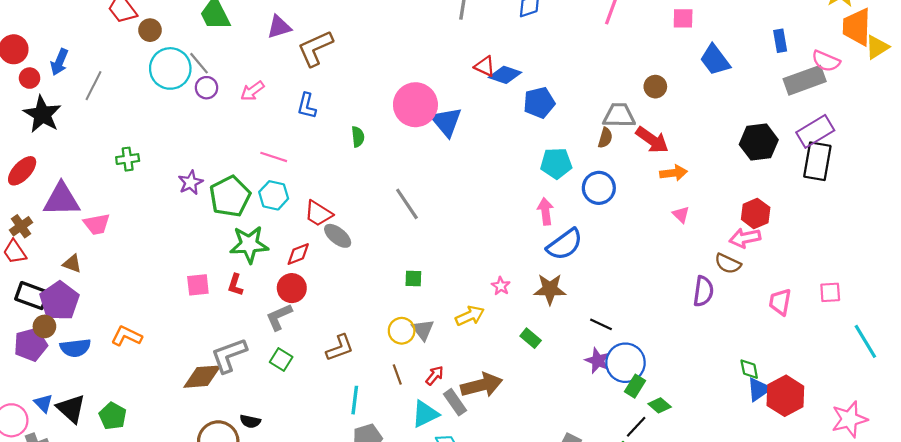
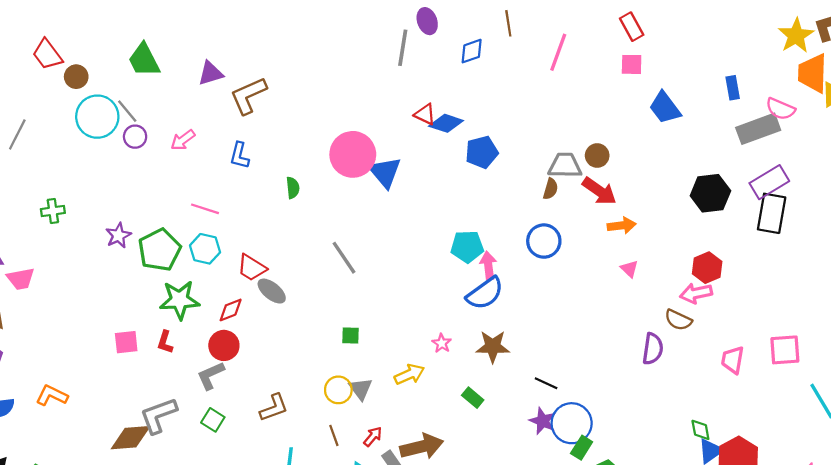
brown circle: (655, 87) -> (597, 156), moved
cyan pentagon: (556, 163) -> (467, 247), moved
blue semicircle: (565, 244) -> (485, 293), moved
pink square: (830, 292) -> (785, 350), size x1.4

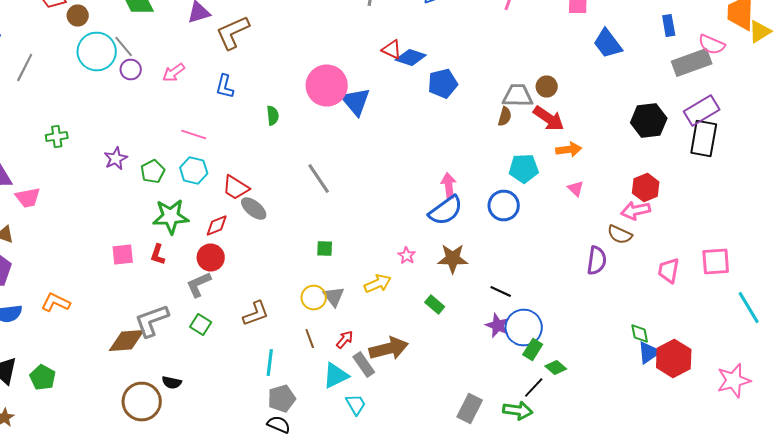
blue circle: (544, 241) -> (504, 206), moved
cyan pentagon: (467, 247) -> (524, 168), moved
green pentagon: (159, 250) -> (153, 172), size x0.6

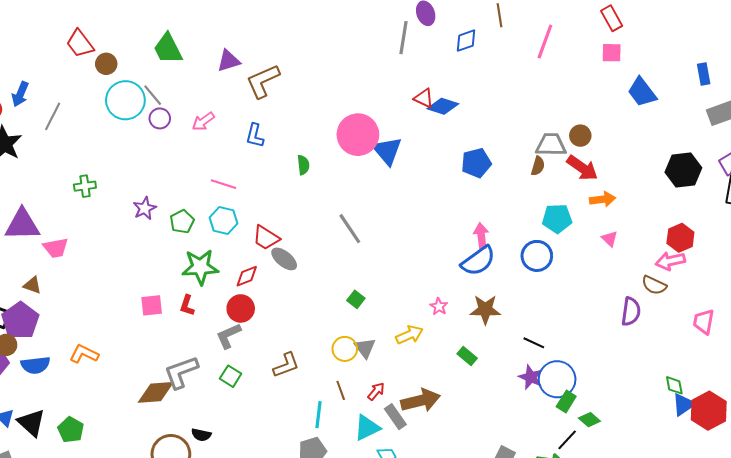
blue pentagon: (443, 84) -> (476, 163), moved
green square: (325, 248) -> (356, 299), turned 36
cyan line: (270, 362) -> (318, 415), moved

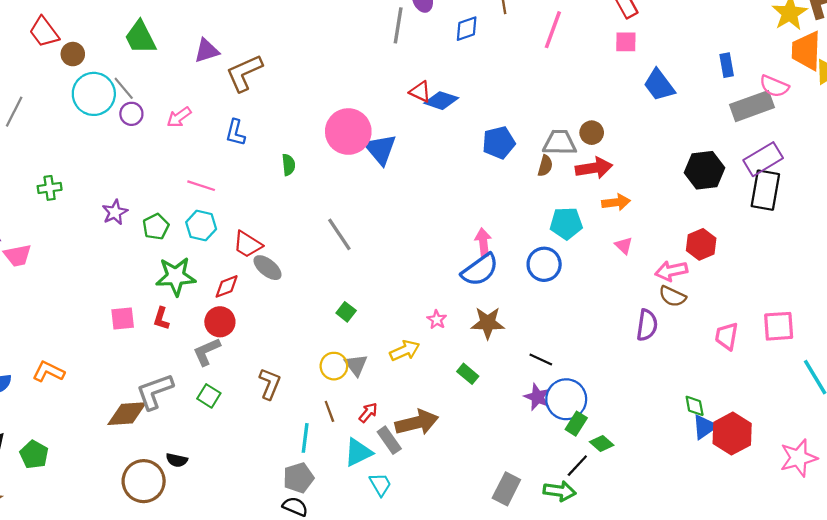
blue pentagon: (476, 163) -> (499, 143), moved
red arrow: (582, 168) -> (594, 168), turned -44
pink arrow: (670, 261) -> (671, 271), moved
brown L-shape: (286, 365) -> (270, 384), turned -48

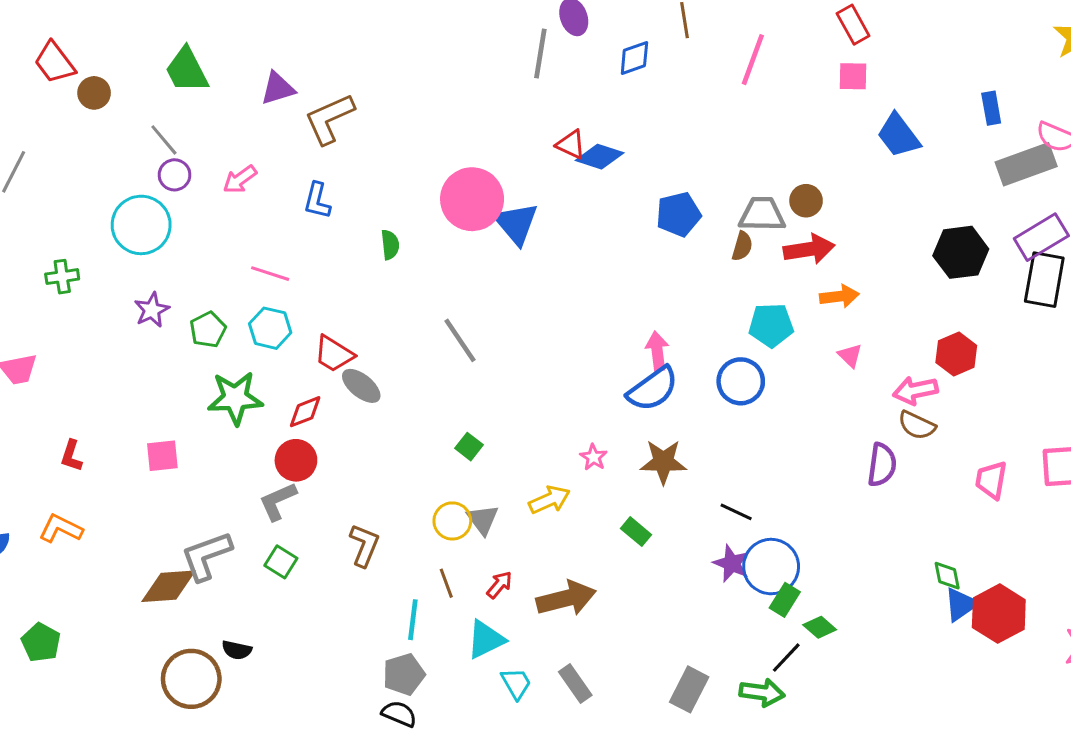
cyan circle: (94, 94) -> (141, 225), moved
red L-shape: (161, 318) -> (71, 456), moved
gray rectangle: (389, 440) -> (575, 683), moved

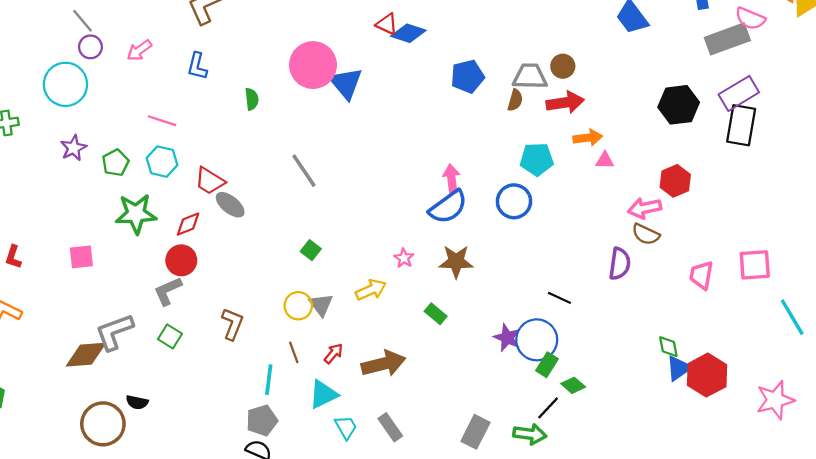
pink triangle: (850, 356) -> (605, 160), moved, turned -42
black line: (736, 512) -> (559, 298), moved

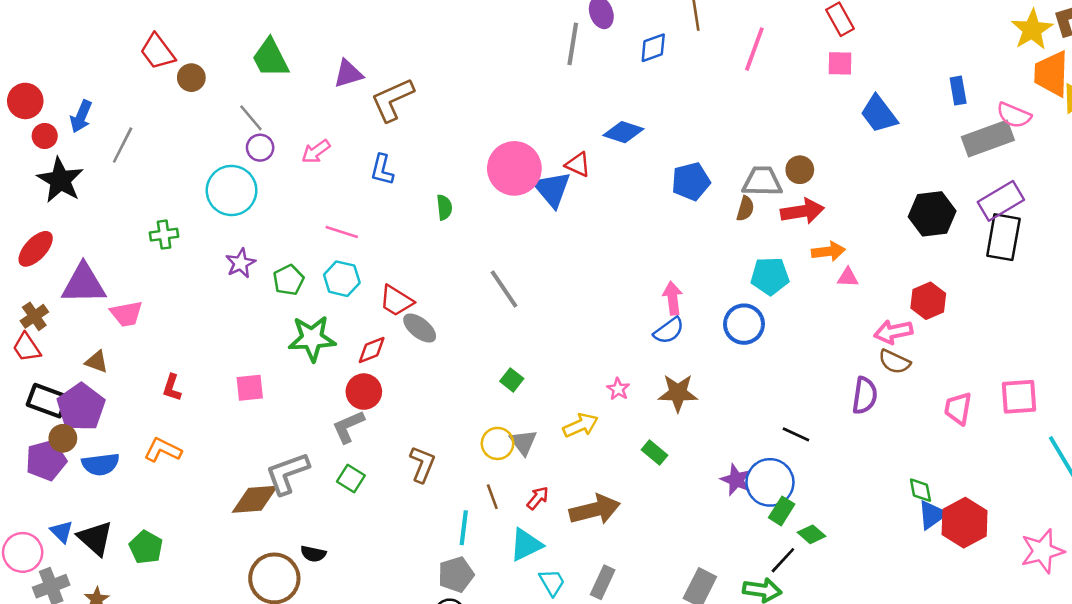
red triangle: (387, 24) -> (578, 165), moved
blue semicircle: (448, 207) -> (669, 331), size x0.7
gray rectangle: (390, 427) -> (603, 582), turned 60

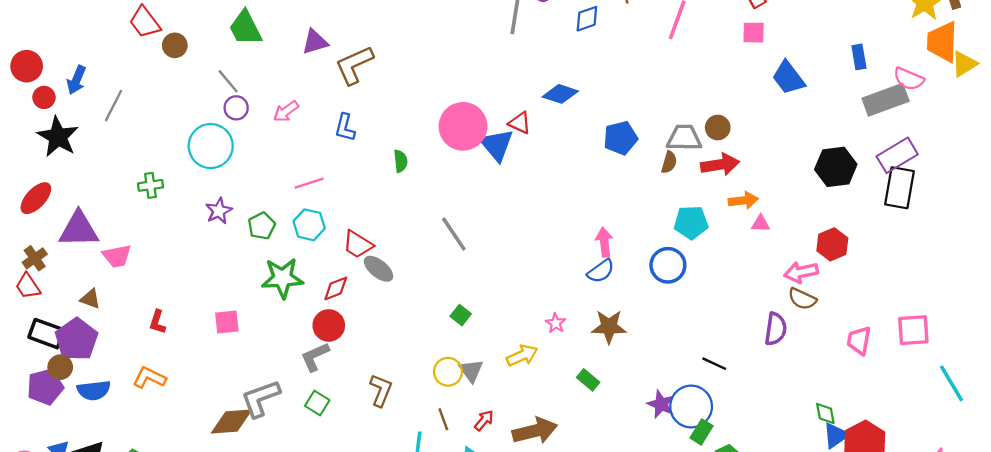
pink line: (342, 232) -> (309, 183), turned -36

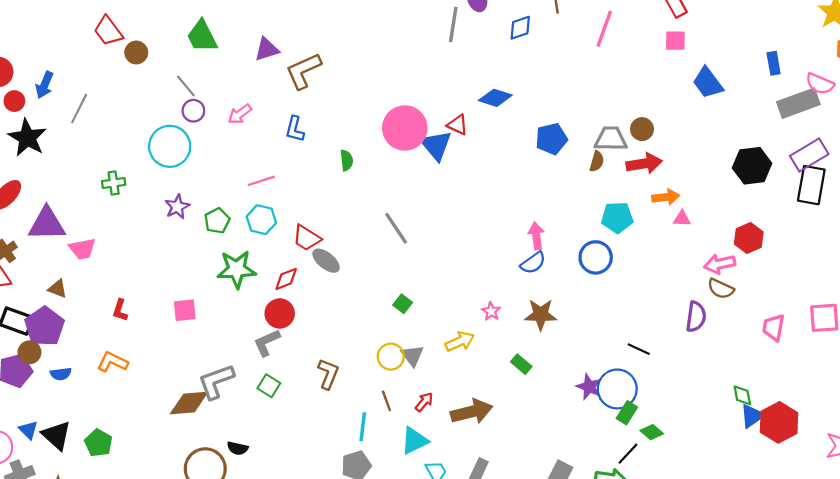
blue semicircle: (94, 390) -> (61, 374), size x0.7

